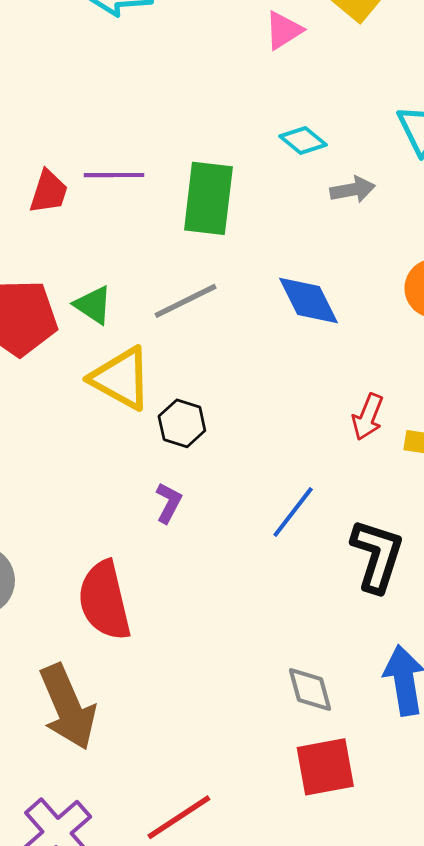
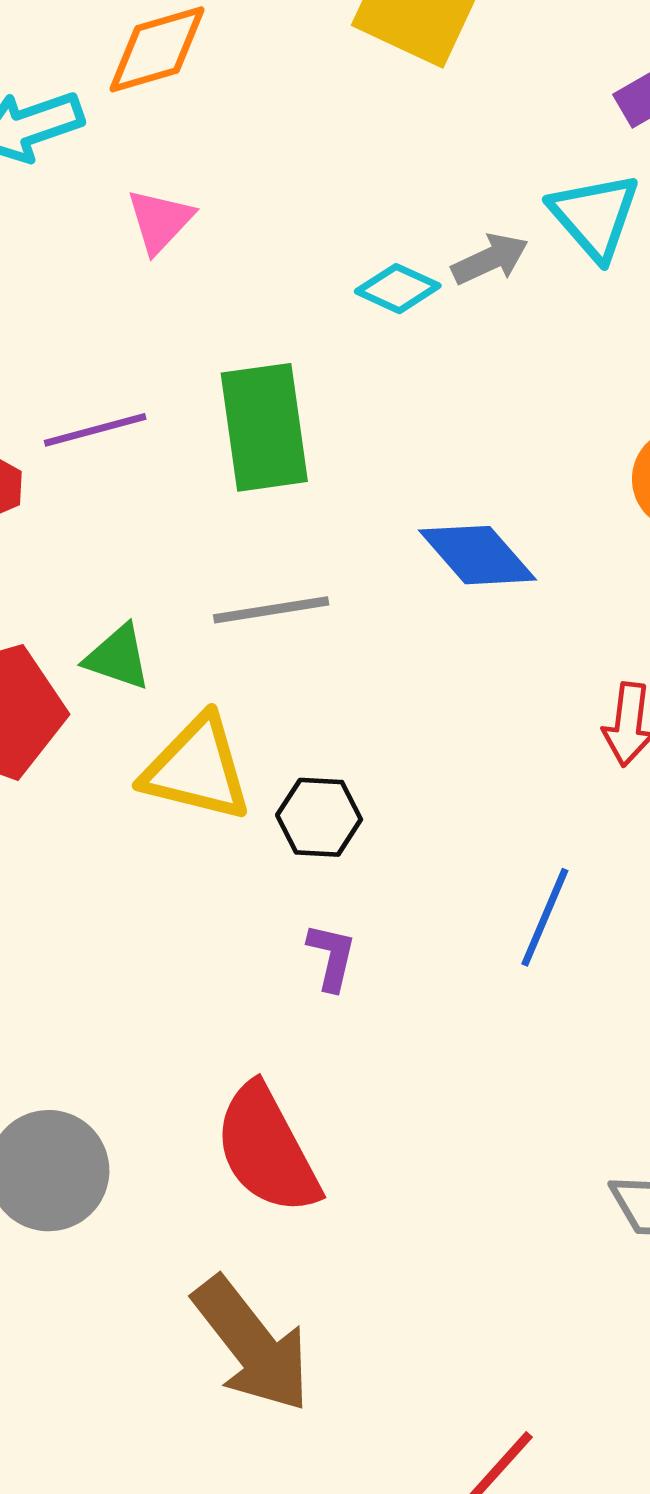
pink triangle: (284, 30) -> (160, 221), moved
gray arrow: (353, 190) -> (490, 259), moved
gray line: (186, 301) -> (271, 610), turned 32

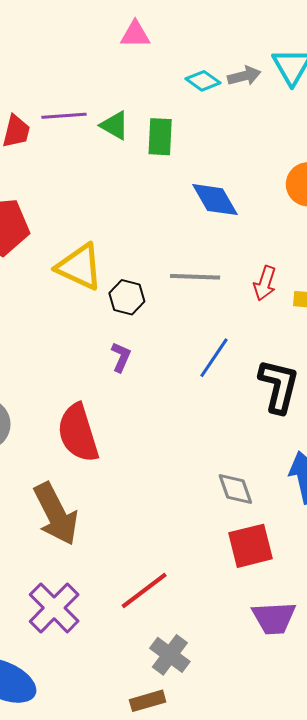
pink triangle: (160, 221) -> (135, 34), moved, turned 36
green rectangle: (264, 427) -> (160, 137), moved, size x0.7
gray line: (271, 610) -> (195, 277), moved
green triangle: (118, 657) -> (115, 125), moved

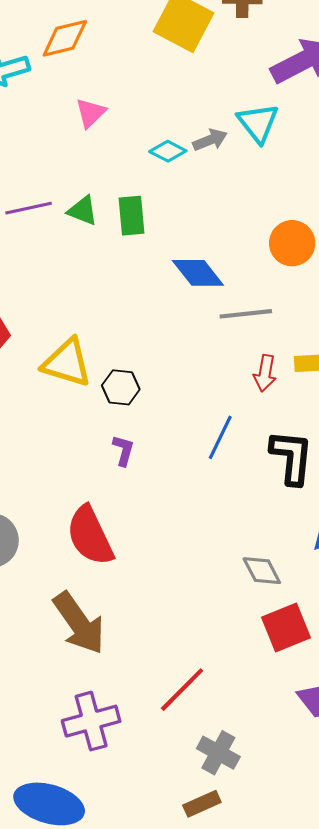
pink triangle: (135, 34) -> (91, 113), turned -36
gray line: (195, 277) -> (246, 314), moved
red arrow: (265, 283) -> (265, 373), moved
purple cross: (54, 608) -> (91, 721), turned 38

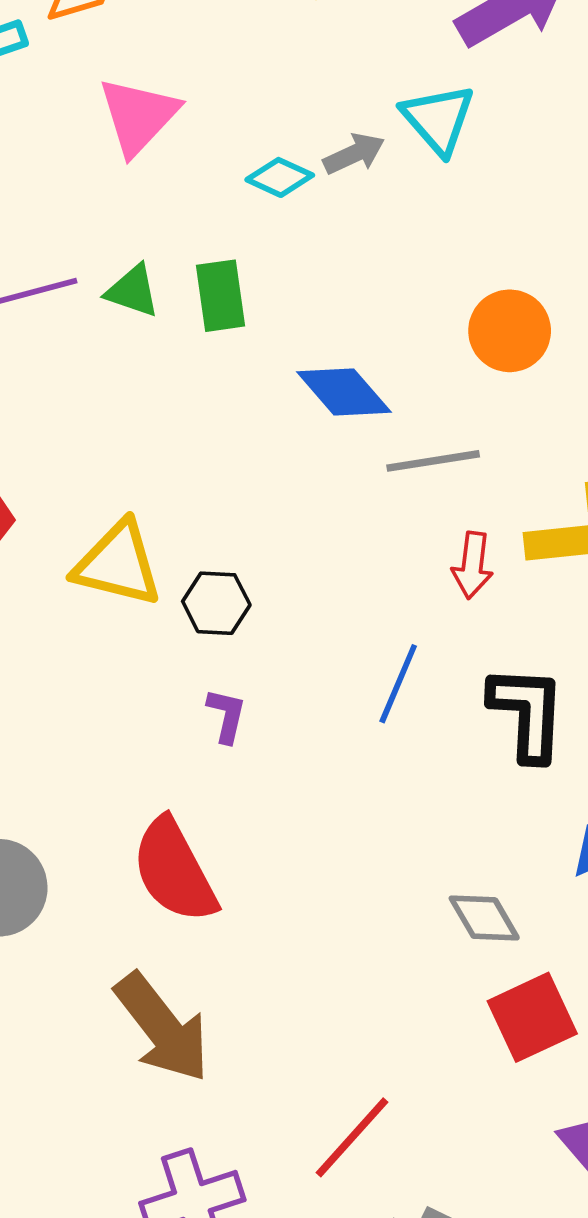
pink triangle: (91, 113) -> (138, 116), size x1.5

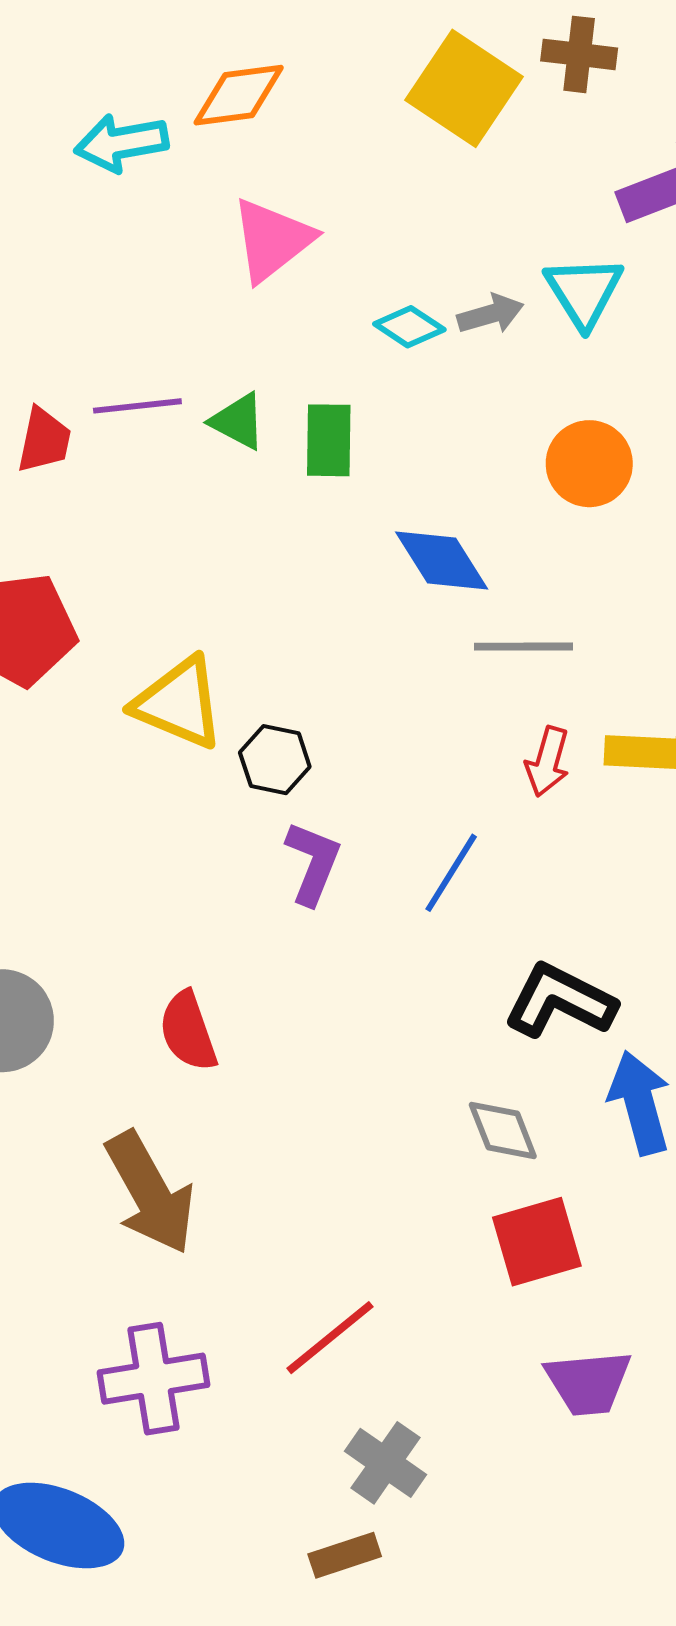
orange circle: (510, 331) -> (589, 464), moved
black L-shape: (527, 713) -> (560, 1001), moved, turned -75
purple L-shape: (226, 715) -> (313, 863), moved, size x1.4
red semicircle: (174, 871) -> (188, 1031), size x0.7

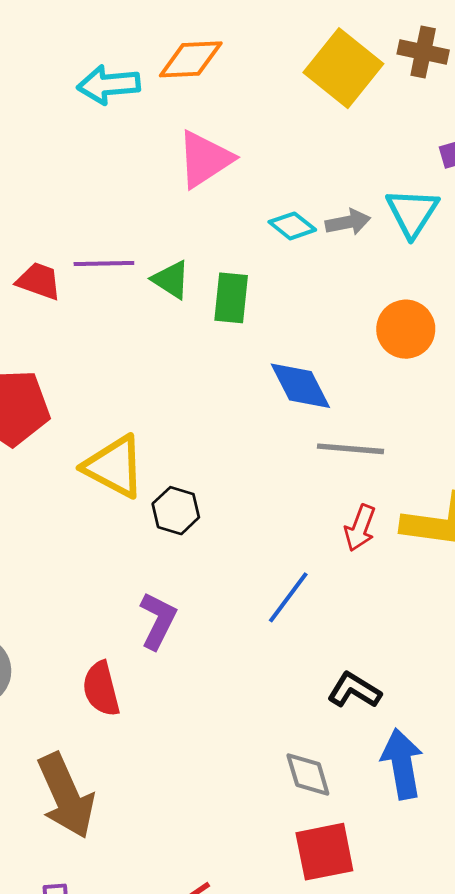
red trapezoid: (44, 440) -> (39, 281), turned -87
purple L-shape: (313, 863) -> (158, 621), moved
black L-shape: (560, 1001) -> (354, 690), size x0.7

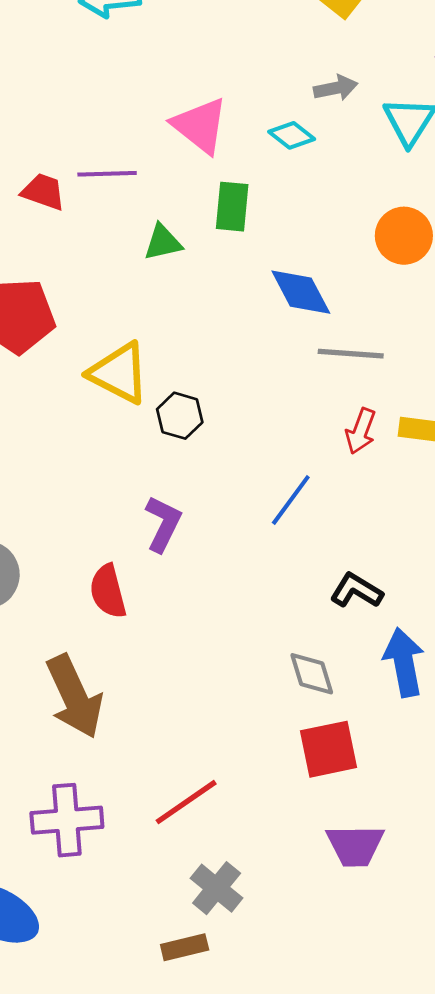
pink triangle: (205, 159) -> (200, 126), moved, turned -48
gray arrow: (348, 222) -> (336, 88), moved
green triangle: (171, 280) -> (163, 242), moved, turned -45

